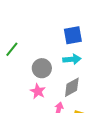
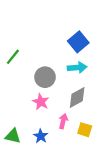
blue square: (73, 35) -> (78, 42), turned -30

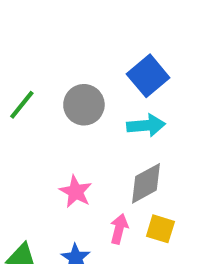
gray circle: (45, 77) -> (84, 105), moved
yellow square: (85, 130) -> (160, 229), moved

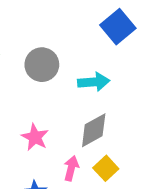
blue square: (148, 76) -> (118, 27), moved
yellow square: (160, 229) -> (106, 168), turned 30

